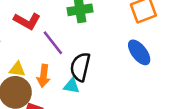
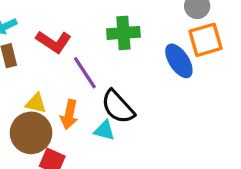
blue ellipse: (139, 52) -> (179, 61), moved
black semicircle: (80, 67) -> (118, 107), turned -60

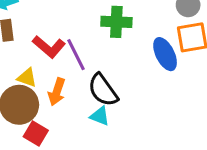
red L-shape: (54, 42) -> (49, 47), moved
cyan triangle: (104, 130) -> (100, 116), moved

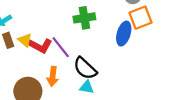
blue ellipse: (165, 54) -> (124, 34), turned 55
yellow triangle: (27, 78) -> (25, 40), moved, turned 32

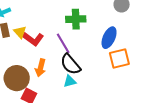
orange square: (140, 18) -> (119, 58), moved
purple line: (61, 47) -> (63, 43), moved
cyan triangle: (87, 87) -> (70, 81), turned -32

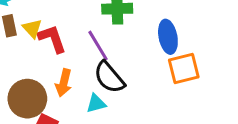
blue ellipse: (109, 38) -> (168, 37), turned -35
red L-shape: (33, 39) -> (52, 39), turned -145
cyan triangle: (70, 81) -> (96, 104), moved

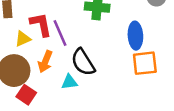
yellow triangle: (32, 28) -> (23, 39), moved, turned 42
purple line: (98, 46) -> (60, 33), moved

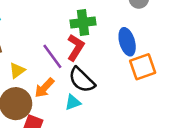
red L-shape: (41, 24) -> (76, 47), moved, turned 56
orange arrow: (45, 62) -> (44, 88), turned 35

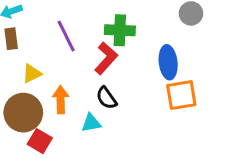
purple line: (52, 56) -> (66, 36), moved
black semicircle: (82, 80) -> (106, 98), size x0.7
orange arrow: (44, 88) -> (61, 100), turned 125

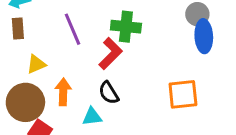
blue ellipse: (168, 62) -> (204, 36), moved

